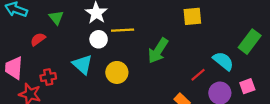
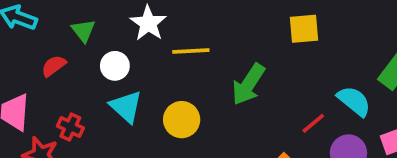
white circle: (99, 39) -> (115, 66), moved
red cross: (48, 77) -> (70, 127), turned 35

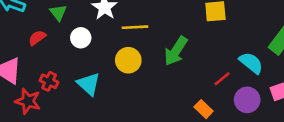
cyan triangle: (126, 107) -> (89, 84), moved
yellow circle: (182, 120) -> (128, 60), moved

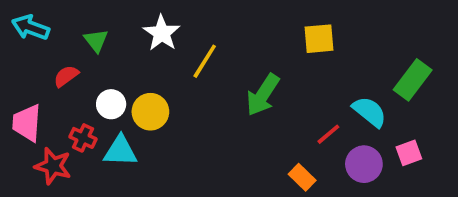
yellow line: (135, 27) -> (205, 61), turned -55
white circle: (81, 38) -> (111, 104), moved
yellow circle: (128, 60) -> (150, 112), moved
cyan triangle: (89, 84) -> (120, 151), moved, turned -40

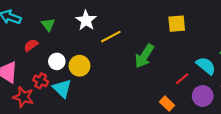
yellow line: (205, 61) -> (111, 37), turned 30
cyan triangle: (120, 151) -> (62, 88), turned 42

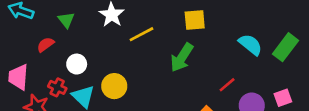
yellow square: (177, 24) -> (195, 20), moved
yellow circle: (79, 66) -> (114, 86), moved
cyan semicircle: (206, 66) -> (250, 45), moved

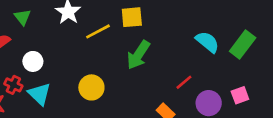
yellow square: (195, 20) -> (132, 17), moved
yellow circle: (114, 86) -> (91, 87), moved

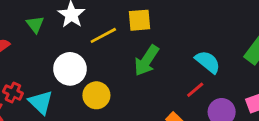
green triangle: (22, 17) -> (35, 24), moved
cyan semicircle: (207, 42) -> (208, 62), moved
white circle: (33, 61) -> (70, 69), moved, size x1.5

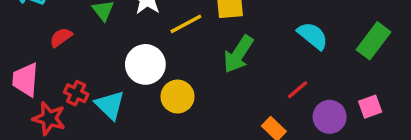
cyan semicircle: (208, 62) -> (313, 36), moved

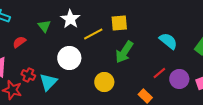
yellow circle: (177, 97) -> (104, 82), moved
cyan triangle: (110, 105) -> (48, 82), turned 30
purple circle: (330, 117) -> (179, 79), moved

